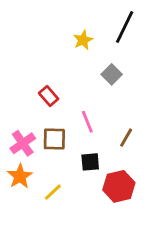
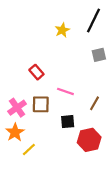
gray square: (112, 74) -> (99, 55), moved, turned 32
pink line: (87, 122) -> (65, 91), turned -49
yellow line: (53, 192) -> (29, 150), moved

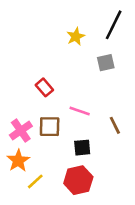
gray square: (99, 55) -> (106, 63), moved
brown line: (95, 103) -> (115, 125), turned -56
red hexagon: (89, 140) -> (78, 180), moved

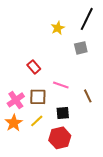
yellow line: (35, 181) -> (37, 121), moved

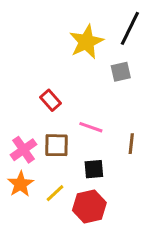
yellow star: (58, 28) -> (86, 42), size x1.6
brown line: (88, 96) -> (131, 144), turned 32
yellow line: (37, 121) -> (55, 193), moved

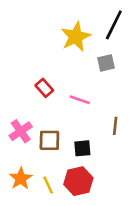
pink line: (91, 127) -> (80, 100), moved
brown square: (56, 145) -> (49, 140), moved
orange star: (21, 184) -> (21, 178), moved
yellow line: (55, 193) -> (48, 185), moved, turned -72

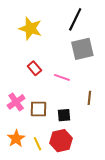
black line: (114, 25) -> (75, 19), moved
yellow star: (76, 37) -> (30, 29), moved, turned -30
gray square: (106, 63) -> (82, 49), size x1.6

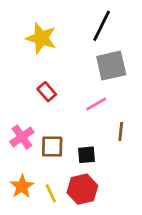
pink line: (62, 77) -> (96, 104), moved, turned -49

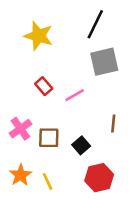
pink line: (96, 104) -> (75, 95), moved
black square: (86, 155) -> (81, 145), turned -36
red hexagon: (82, 189) -> (99, 178), moved

